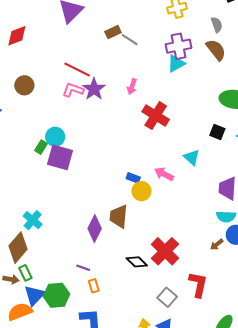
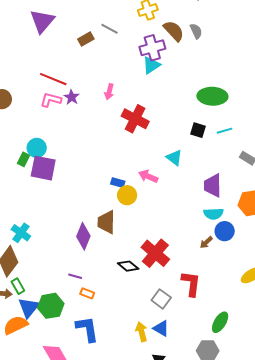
gray semicircle: (217, 25) -> (196, 31), moved
gray line: (130, 40) -> (109, 29), moved
brown semicircle: (216, 50) -> (174, 31), moved
purple star: (94, 89) -> (72, 97), size x0.7
orange rectangle: (94, 286) -> (87, 293), turned -48

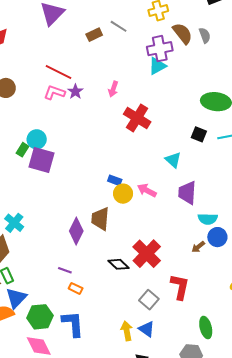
pink arrow: (148, 176) -> (147, 190), moved
purple trapezoid: (213, 186) -> (187, 193), moved
green hexagon: (51, 306) -> (40, 317), moved
green ellipse: (220, 322) -> (206, 328), turned -50

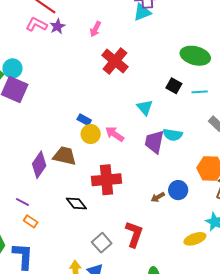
brown trapezoid: (100, 219) -> (65, 156), turned 90
cyan semicircle: (208, 219) -> (173, 135), moved
red cross: (147, 254) -> (107, 180), moved, turned 32

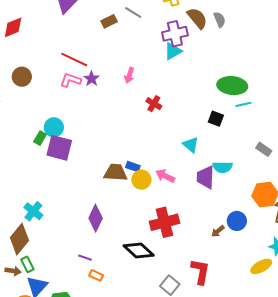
red cross: (115, 61) -> (154, 104), size x0.6
cyan line: (200, 92) -> (243, 104), moved
brown trapezoid: (65, 156) -> (115, 173), moved
black diamond: (76, 203) -> (139, 250), size x1.4

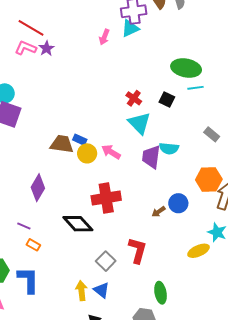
pink arrow: (129, 75) -> (104, 37), moved
red cross: (154, 104) -> (134, 98), moved
cyan triangle: (191, 145) -> (139, 123), size x1.4

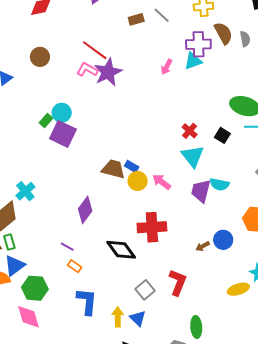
purple star: (47, 48) -> (108, 72), size x1.8
blue L-shape: (28, 280) -> (87, 301), moved

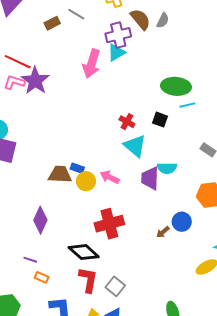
gray semicircle: (245, 39) -> (163, 20), turned 49
pink arrow: (167, 67) -> (91, 64), size x1.8
red L-shape: (178, 282) -> (88, 280), moved

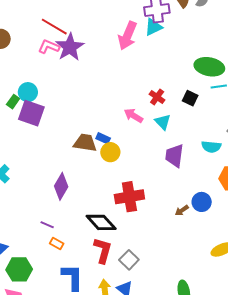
cyan triangle: (135, 146) -> (163, 122), size x0.7
cyan semicircle: (167, 168) -> (211, 147), moved
pink arrow: (110, 177) -> (133, 116), moved

